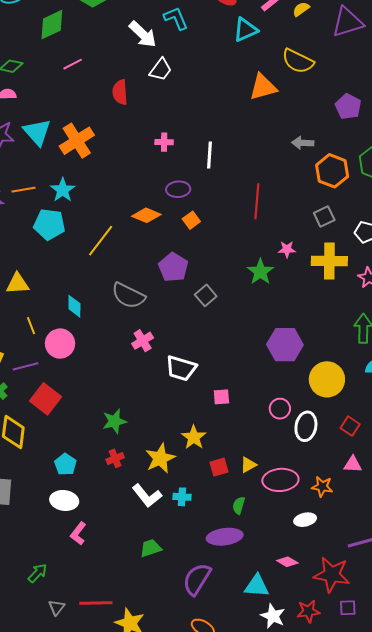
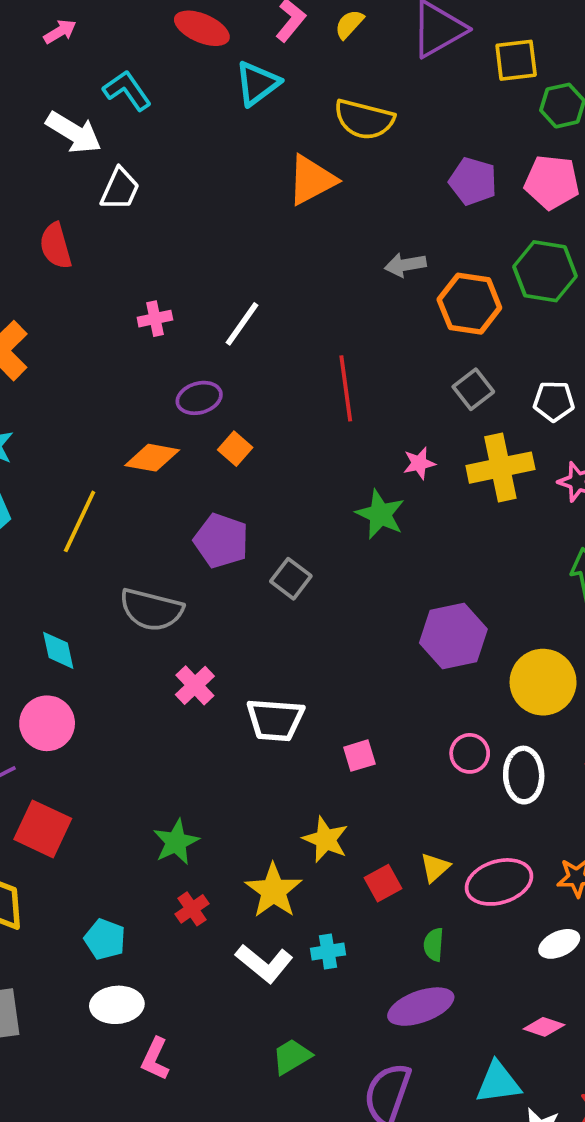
white line: (209, 155) -> (242, 324), turned 44

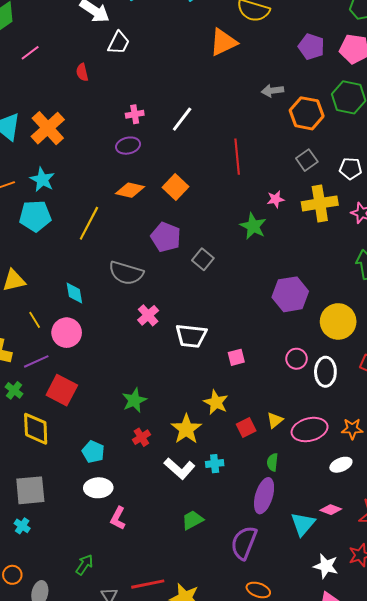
red semicircle: (56, 246) -> (82, 72), size x0.7
purple ellipse: (199, 398) -> (128, 146), moved
orange square: (235, 449) -> (175, 187), size x1.4
purple ellipse: (421, 1007) -> (264, 496), turned -56
cyan triangle: (498, 1083) -> (303, 524), moved, turned -44

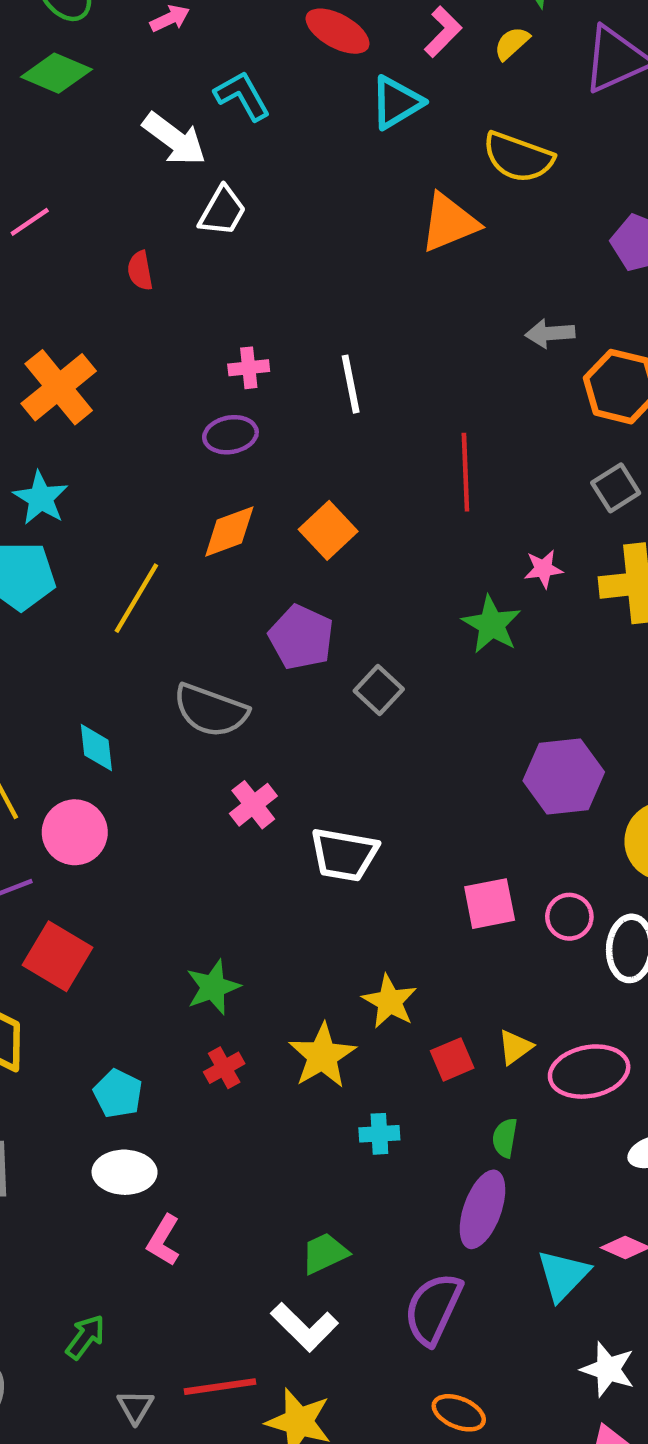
white line: (182, 119) -> (351, 384), turned -52
orange diamond: (130, 190) -> (229, 531), turned -36
pink square: (236, 357) -> (490, 904), moved, size x1.4
white L-shape: (180, 469) -> (305, 1327), moved

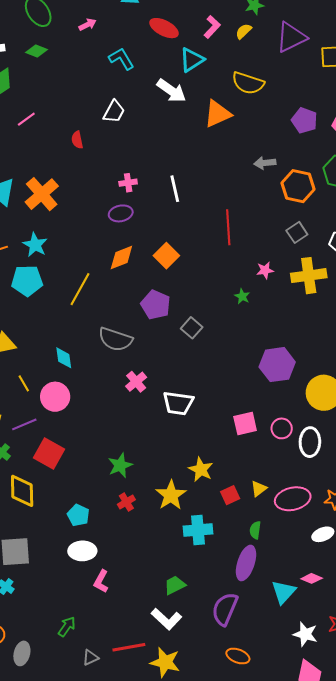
green diamond: (56, 73) -> (37, 51), size x0.7
white arrow: (174, 139) -> (171, 91), moved
green star: (492, 624) -> (242, 296), size x0.6
cyan cross: (379, 1134) -> (198, 530), size x1.6
gray triangle: (135, 1407) -> (91, 658), turned 36

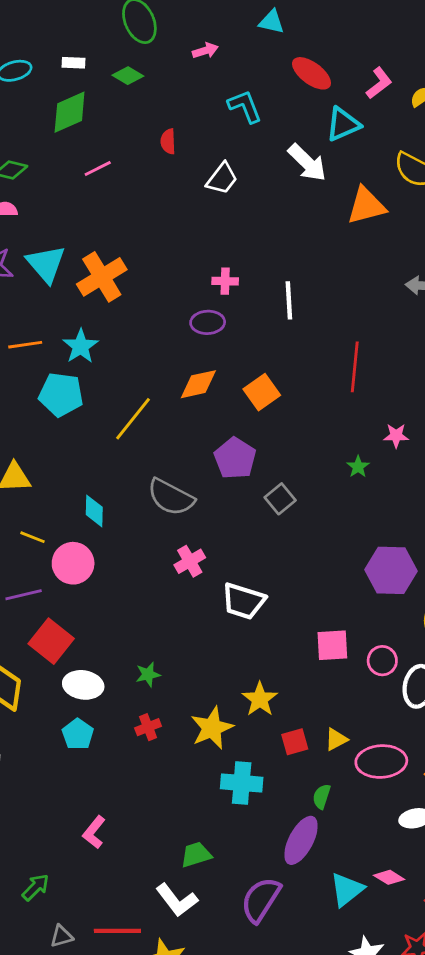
red semicircle: (77, 140) -> (168, 141), moved
yellow line: (24, 383) -> (32, 537), turned -48
green star: (120, 465) -> (148, 674), size x0.7
white ellipse: (82, 551) -> (83, 685), moved

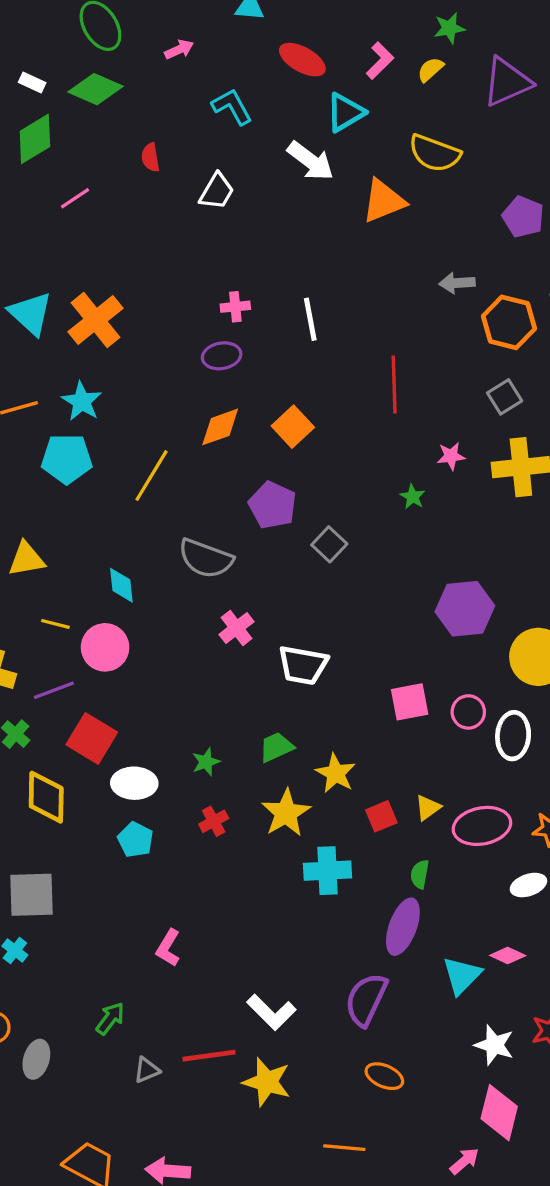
white rectangle: (73, 63) -> (32, 82), turned 30
green diamond: (128, 76) -> (95, 89), size x1.5
green trapezoid: (196, 855) -> (276, 747), moved

